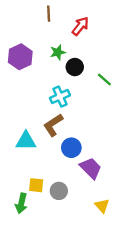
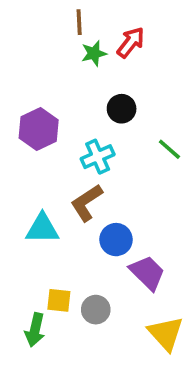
green star: (58, 52) -> (94, 53), moved
purple hexagon: (20, 57) -> (39, 129), moved
green line: (104, 80) -> (169, 149), moved
yellow triangle: (102, 206) -> (166, 334), size x1.5

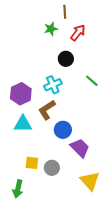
brown line: (79, 22) -> (65, 12), moved
red arrow: (131, 42) -> (78, 33), moved
purple hexagon: (39, 129) -> (21, 94), moved
green arrow: (35, 330) -> (18, 189), moved

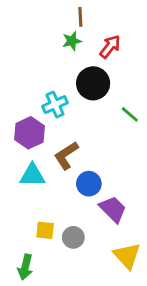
brown line: (65, 12) -> (80, 17), moved
black circle: (66, 59) -> (93, 83), size x1.5
cyan cross: (53, 85) -> (55, 105), moved

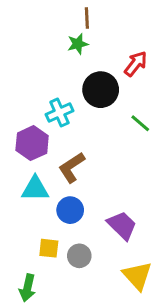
red arrow: (110, 47) -> (136, 64), moved
blue circle: (89, 184) -> (70, 210), moved

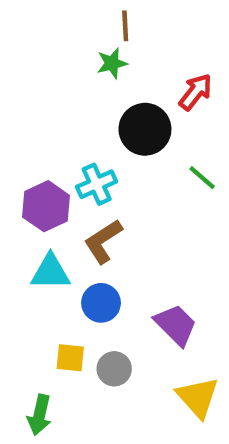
cyan cross: (59, 113) -> (97, 184), moved

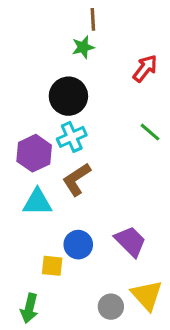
black circle: (145, 129) -> (68, 96), moved
blue circle: (101, 303) -> (78, 245), moved
gray circle: (114, 369) -> (111, 307), moved

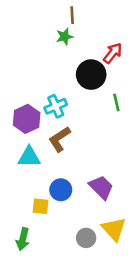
black circle: (68, 96) -> (91, 75), moved
green line: (150, 132) -> (116, 102), turned 36

